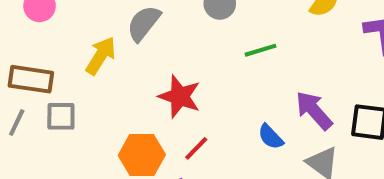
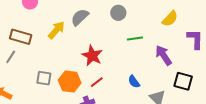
purple arrow: (314, 110) -> (164, 55), moved
gray square: (61, 116) -> (44, 78), moved

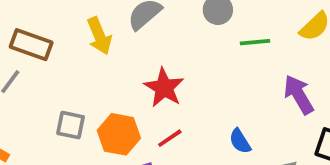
yellow arrow: (56, 30) -> (99, 36), turned 114
green line: (135, 38) -> (255, 42), moved

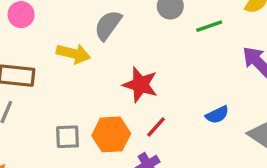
yellow arrow: (99, 36) -> (73, 54), turned -40
blue semicircle: (240, 141) -> (217, 115), turned -70

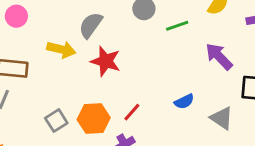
red star: (140, 85) -> (106, 61), moved
gray square: (68, 137) -> (56, 121), turned -30

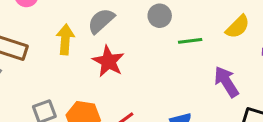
yellow arrow: (61, 49) -> (65, 39), turned -112

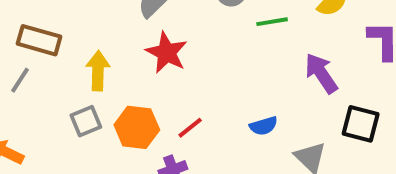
yellow arrow: (65, 39) -> (98, 71), moved

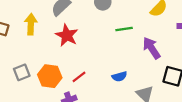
green line: (272, 22) -> (124, 29), moved
yellow arrow: (98, 71) -> (31, 24), moved

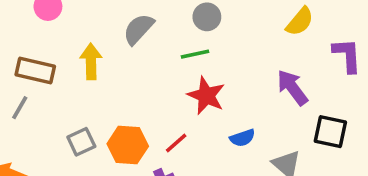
green line: (124, 29) -> (195, 54), moved
red star: (67, 35) -> (206, 96), moved

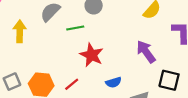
green line: (195, 54) -> (75, 28), moved

